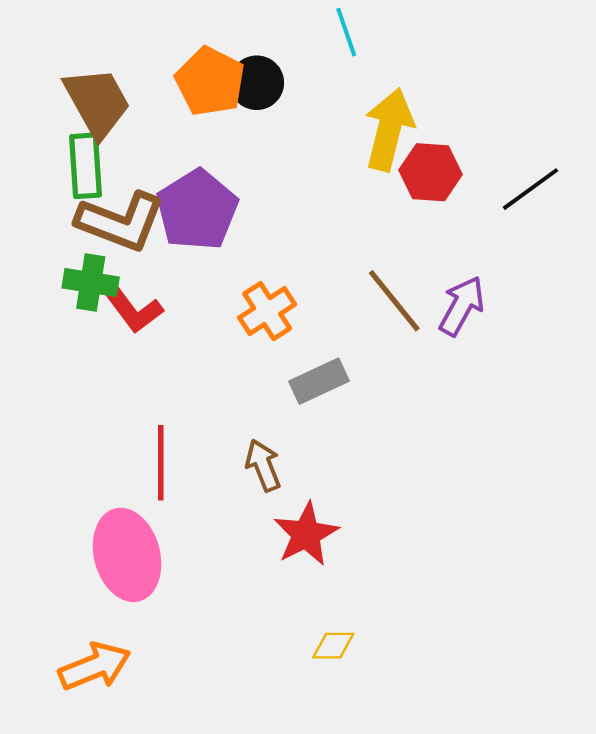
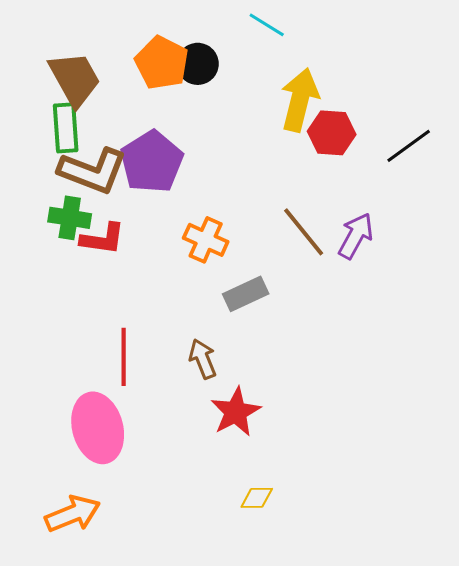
cyan line: (346, 32) -> (267, 25), turned -39
red L-shape: (134, 310) -> (103, 239), turned -45
orange cross: (267, 311) -> (206, 240), turned -33

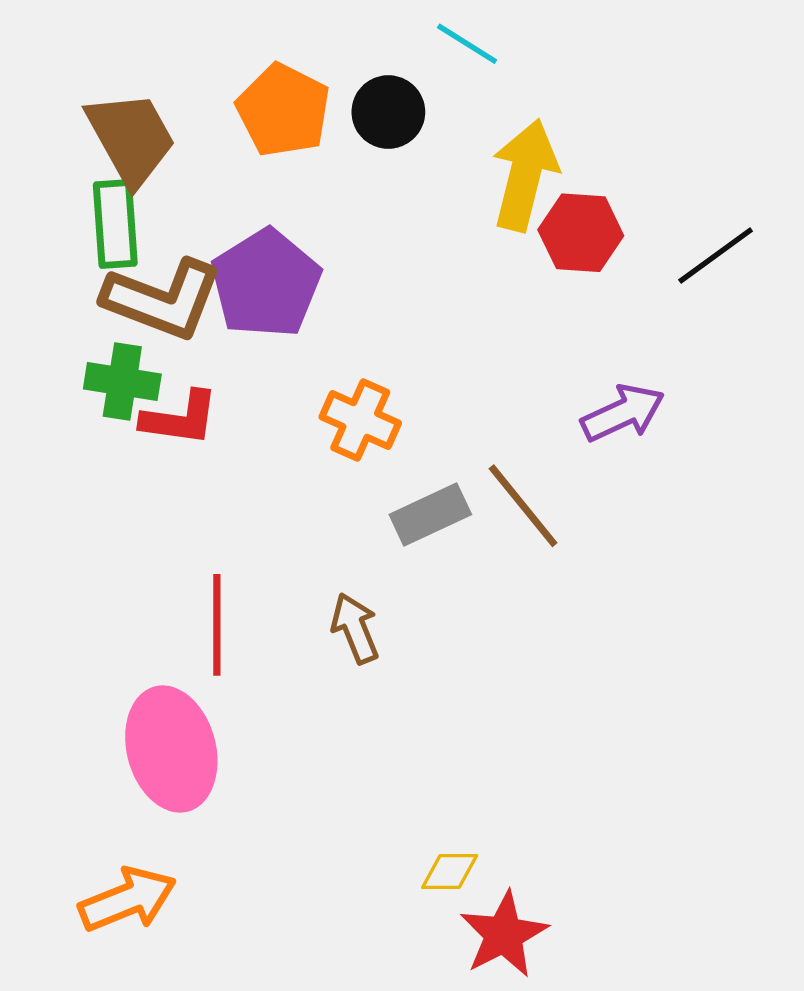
black circle: (198, 64) -> (388, 112), moved
brown line: (304, 232) -> (523, 506), moved
purple arrow: (356, 236) -> (623, 413), turned 36
red star: (236, 412) -> (504, 935), moved

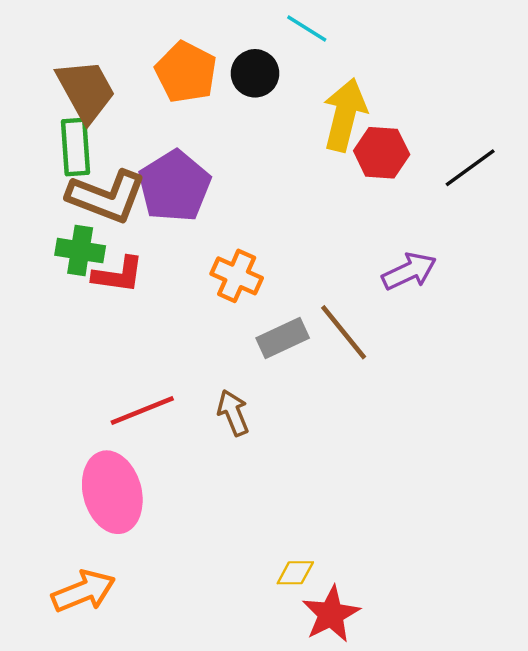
red line: (217, 625) -> (142, 410), turned 68

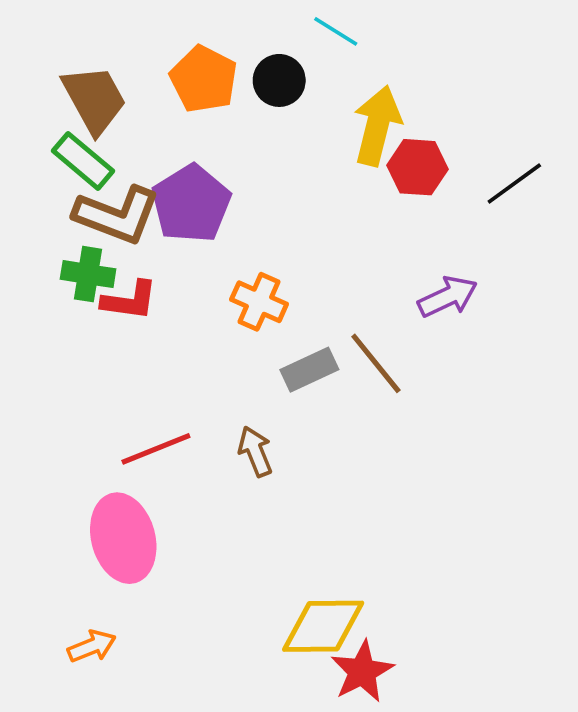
green rectangle: (75, 147) -> (83, 161), turned -46
yellow diamond: (295, 573) -> (323, 626), size x2.0
orange arrow: (84, 591) -> (92, 646), size x0.7

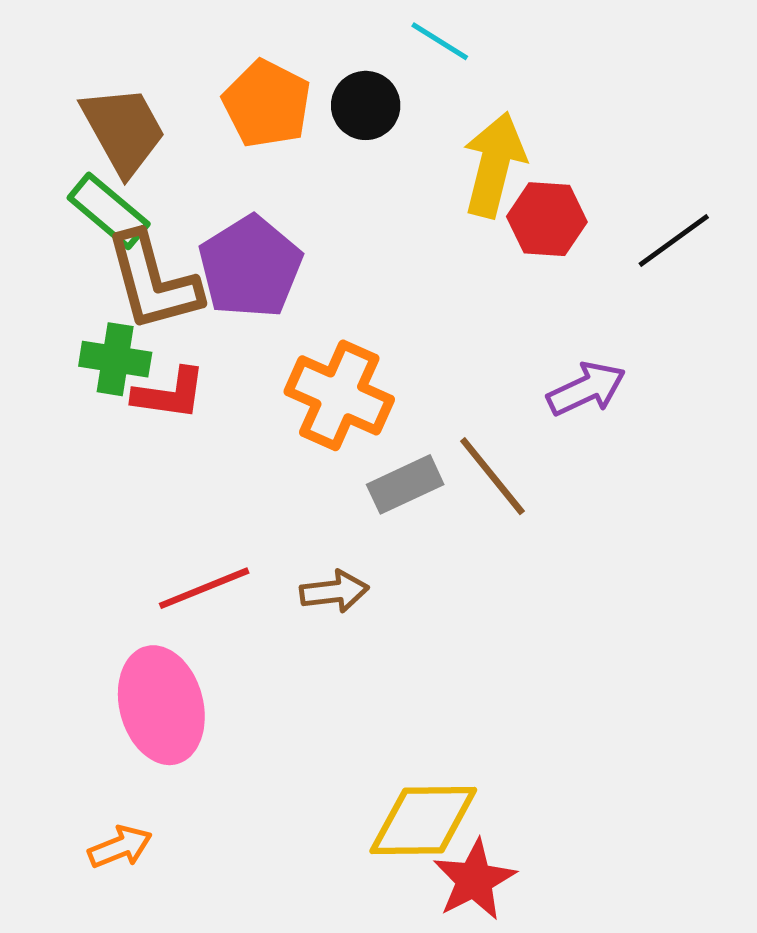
brown L-shape: (117, 215) -> (153, 282), turned 54
orange cross: (259, 302) -> (339, 395), size x1.4
brown arrow: (255, 451) -> (334, 591), turned 105

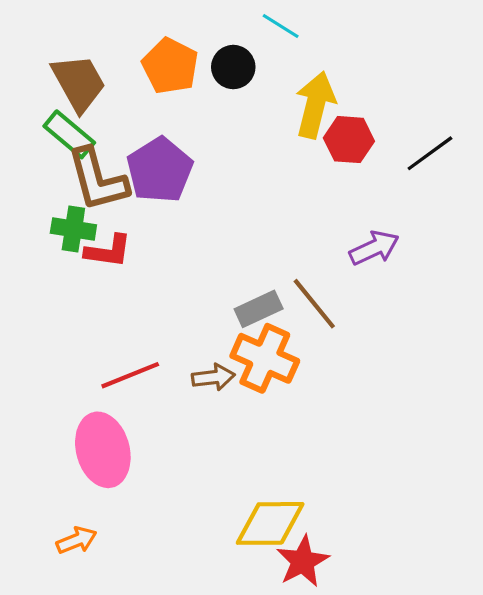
orange cross: (339, 395) -> (265, 358), moved

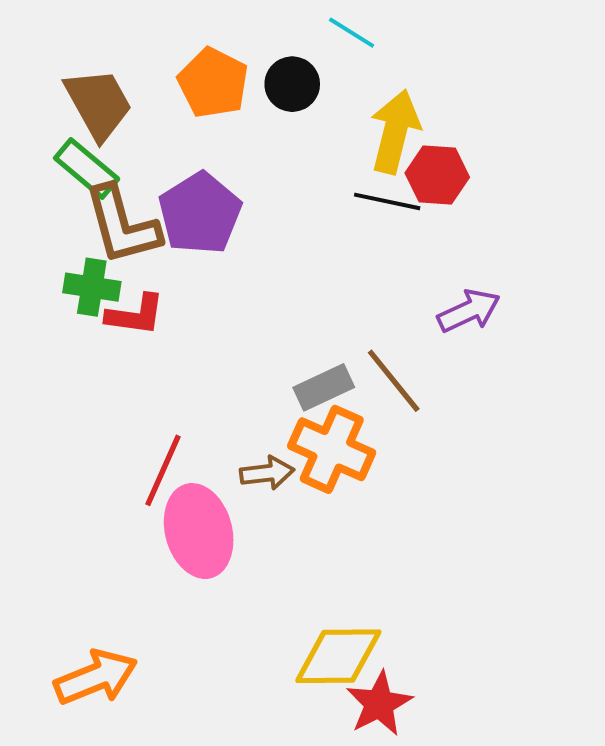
black line: (430, 153) -> (387, 201), moved, turned 48
red line: (130, 375) -> (163, 470), turned -44
pink ellipse: (103, 450) -> (199, 531), moved
orange arrow: (77, 540) -> (96, 677), size x1.6

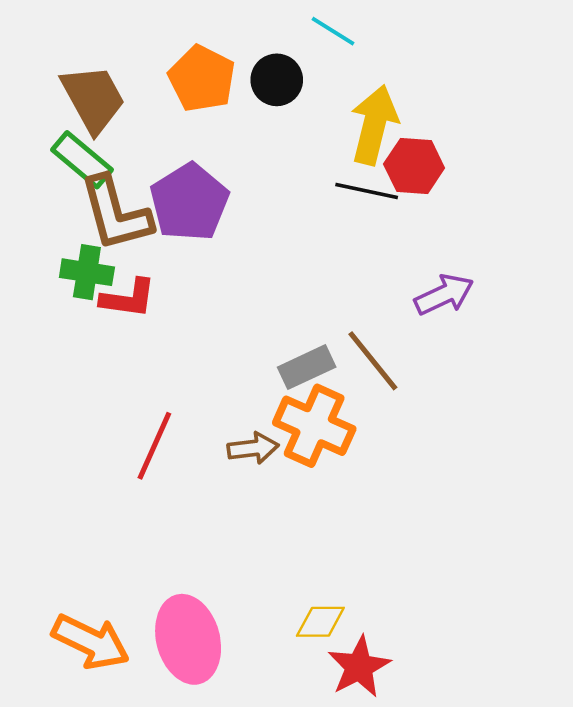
pink ellipse: (199, 531) -> (188, 639), moved
yellow diamond: (338, 656) -> (320, 622), size x0.6
orange arrow: (96, 677) -> (91, 642), turned 48

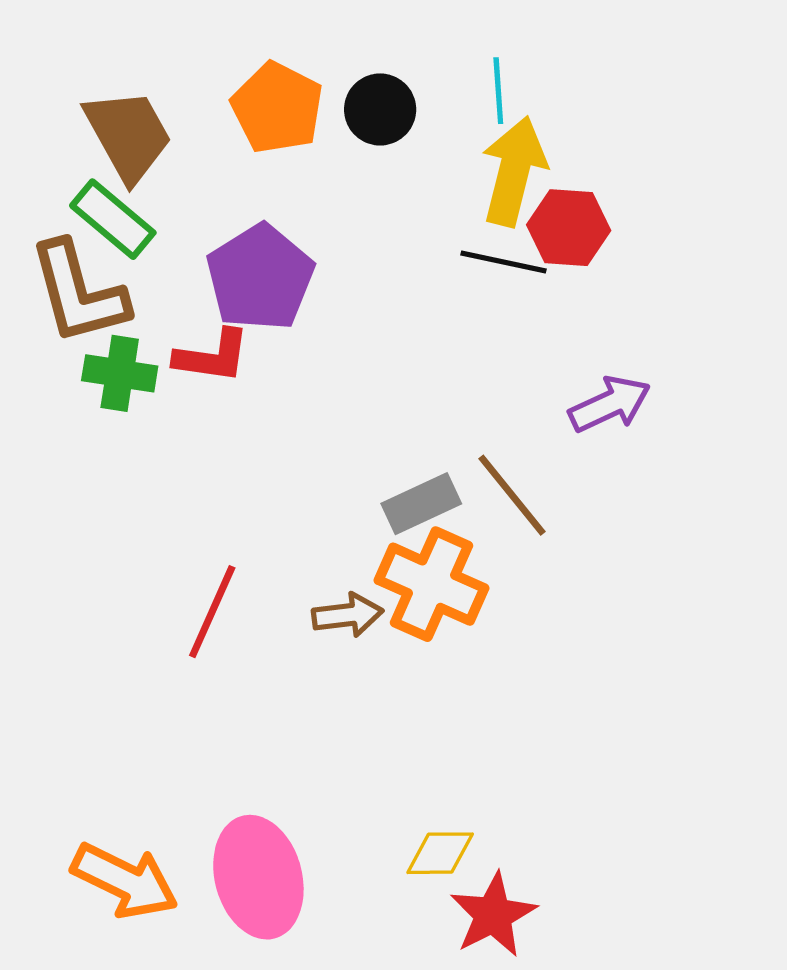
cyan line: (333, 31) -> (498, 91), moved, turned 54
brown L-shape: (116, 213) -> (79, 293), moved
red L-shape: (128, 298) -> (212, 356), moved

